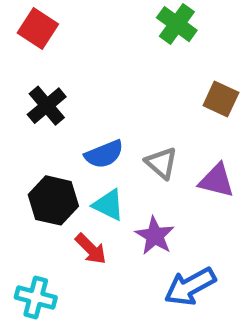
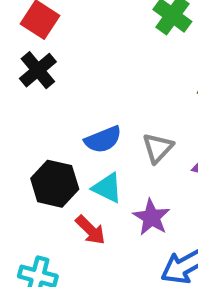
black cross: (47, 106) -> (38, 70), moved
gray triangle: (161, 163) -> (158, 148), turned 32

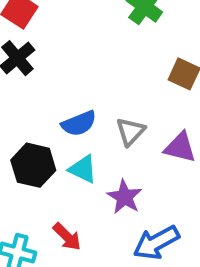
red arrow: (90, 230) -> (67, 237), moved

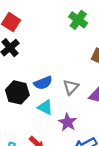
black hexagon: (33, 165) -> (17, 92), moved

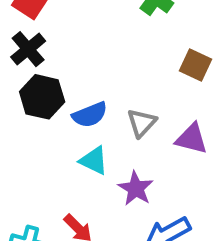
black hexagon: (17, 92) -> (42, 97), moved

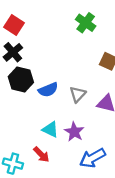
cyan triangle: (94, 161) -> (50, 130), moved

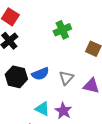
green cross: (86, 23) -> (62, 30), moved, turned 30
black hexagon: (21, 80) -> (16, 77), moved

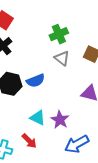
gray triangle: (66, 78) -> (62, 58), moved, turned -35

